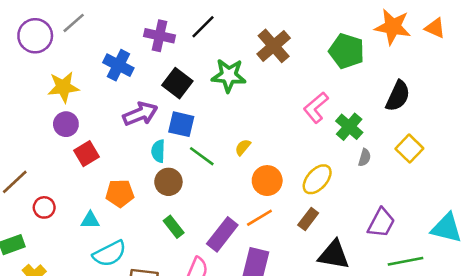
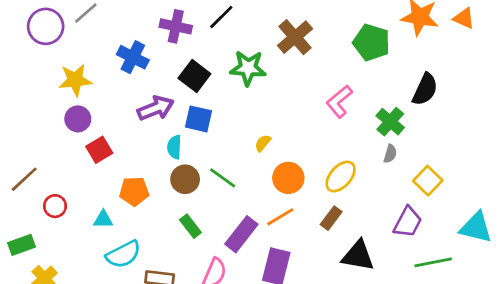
green cross: (349, 127) -> (390, 122), moved
yellow square: (409, 149) -> (428, 181), moved
green line: (202, 156) -> (223, 178), moved

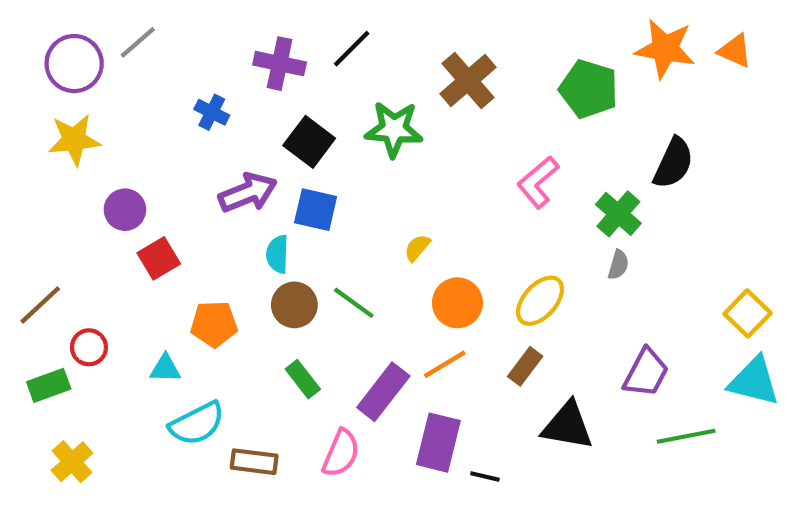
blue cross: (133, 57) -> (212, 112), size x0.7
yellow star: (75, 80) -> (74, 140), moved
yellow square: (428, 181) -> (748, 313), moved
green rectangle: (21, 245) -> (49, 385), moved

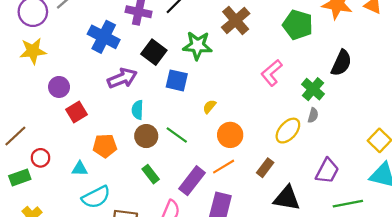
blue cross: (212, 112) -> (104, 37), size x1.8
blue square: (316, 210) -> (177, 80), moved
yellow ellipse: (540, 301) -> (288, 131), moved

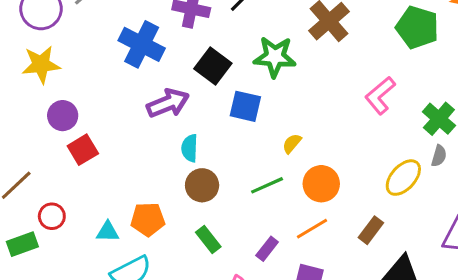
purple circle: (59, 87) -> (63, 116), moved
red square: (76, 112) -> (83, 150), moved
green line: (177, 135) -> (267, 185), moved, turned -60
orange pentagon: (105, 146) -> (148, 219), moved
purple rectangle: (192, 181) -> (267, 249), size x0.6

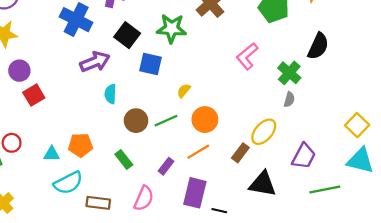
yellow ellipse: (403, 178) -> (264, 132), moved
brown circle: (202, 185) -> (136, 121), moved

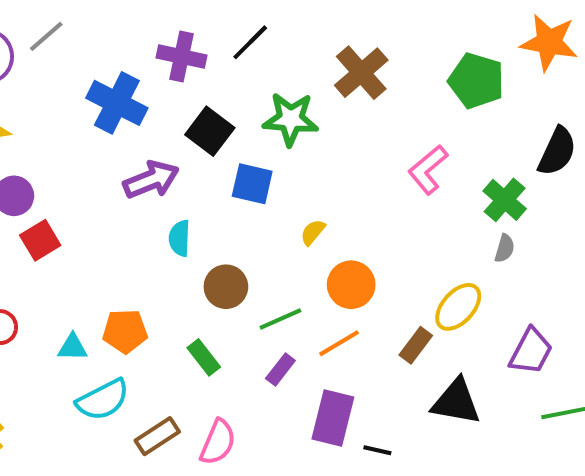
green line: (166, 121) -> (280, 319), moved
pink semicircle: (144, 198) -> (218, 442), moved
brown rectangle: (98, 203) -> (157, 436), turned -40

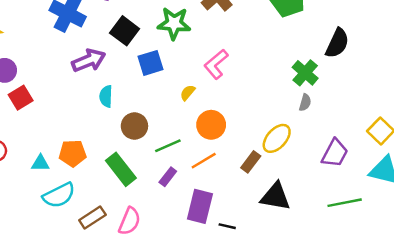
pink L-shape: (428, 170) -> (216, 64), moved
blue square: (252, 184) -> (151, 63), turned -30
purple trapezoid: (531, 351) -> (335, 153), moved
green rectangle: (204, 357) -> (121, 169), size x1.5

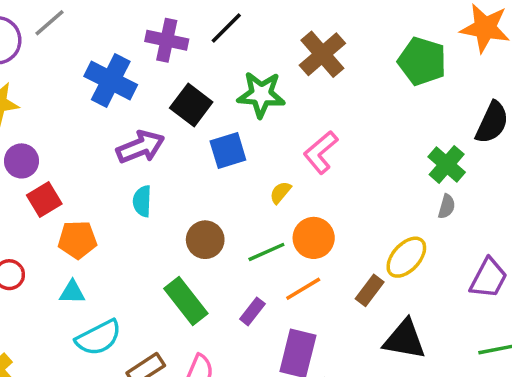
cyan semicircle: (106, 96) -> (142, 201), moved
green line: (168, 146) -> (266, 252), moved
orange pentagon: (73, 153) -> (77, 240), moved

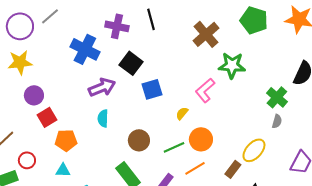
black line: (226, 28) -> (151, 19), turned -60
green pentagon: (422, 61) -> (254, 20), moved
green star: (261, 94) -> (232, 65), moved

